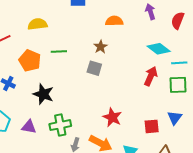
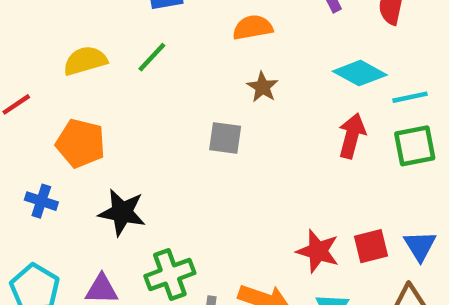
brown star: (101, 47) -> (262, 87), moved
green line: (59, 51) -> (152, 57), moved, turned -35
red star: (112, 117) -> (318, 251), moved
blue triangle: (175, 118) -> (420, 246), moved

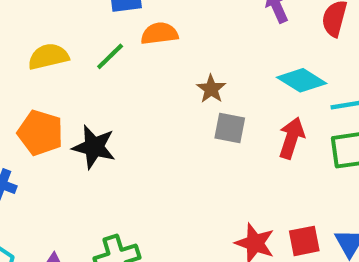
orange semicircle: (253, 27) -> (159, 33), moved
gray square: (225, 138) -> (230, 128), moved
black star: (122, 212) -> (94, 147), moved

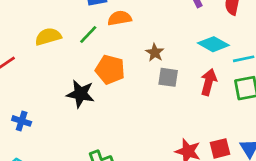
orange pentagon: (40, 133) -> (110, 70), moved

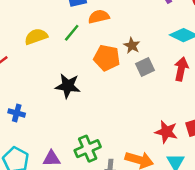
orange pentagon: (110, 70) -> (107, 58), moved
gray square: (168, 77) -> (145, 67), turned -30

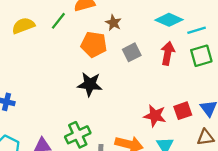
brown star: (132, 46) -> (113, 23), moved
black star: (68, 86) -> (90, 84), moved

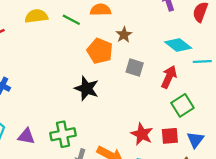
green line: (58, 21) -> (71, 20), turned 66
gray square: (132, 52) -> (135, 67), turned 30
green square: (201, 56) -> (182, 105), moved, turned -30

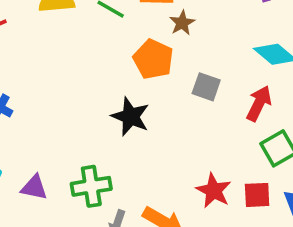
brown star: (124, 35) -> (182, 23), moved

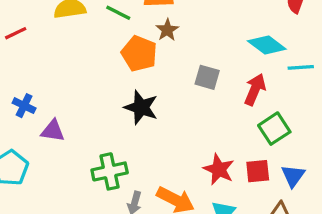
brown star: (182, 23) -> (167, 30), moved
orange pentagon: (153, 59) -> (139, 54), moved
purple triangle: (34, 187) -> (53, 131), moved

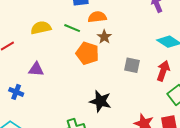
black star: (141, 107) -> (100, 101), moved
purple triangle: (53, 131) -> (36, 69), moved

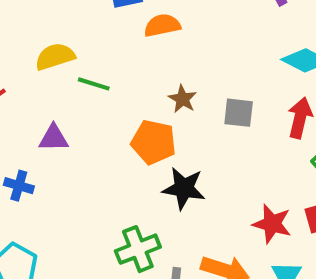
green line: (72, 28) -> (94, 84), moved
brown star: (104, 37) -> (183, 99), moved
orange pentagon: (87, 53) -> (154, 142), moved

